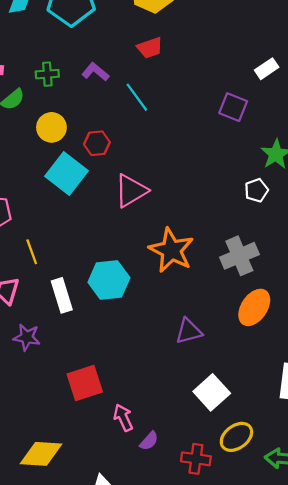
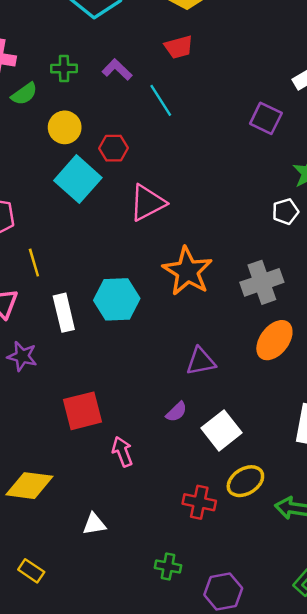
purple semicircle: (149, 441) -> (176, 412), moved

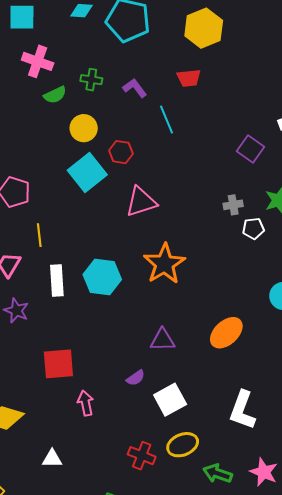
gray cross: (262, 282) -> (233, 205), moved, size x0.6

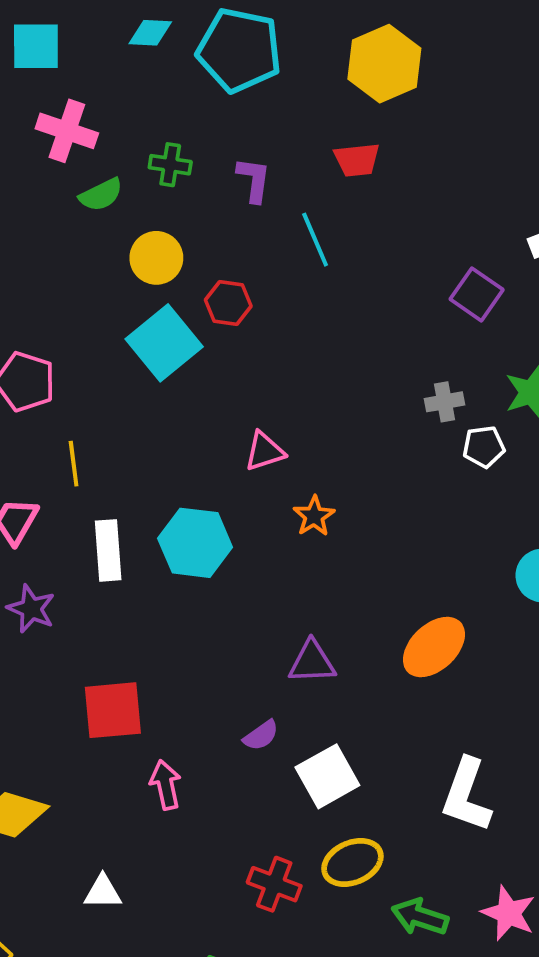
purple L-shape: (135, 88) -> (254, 180), turned 45
pink triangle: (141, 202) -> (265, 451), moved, size x0.7
orange star: (164, 264) -> (314, 516), size x0.5

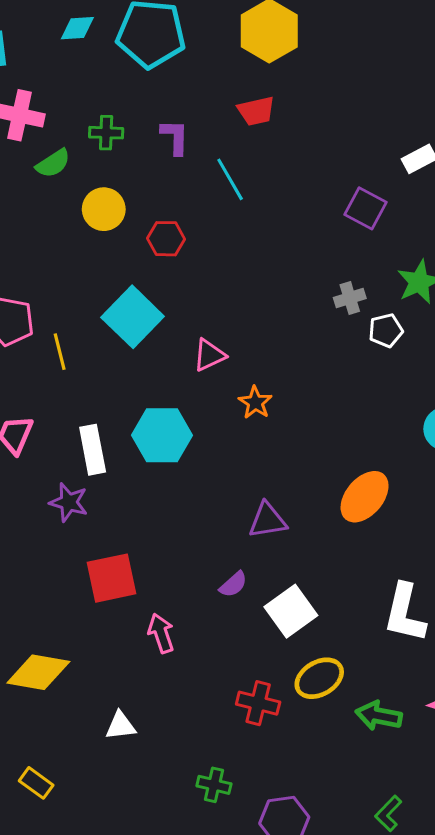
cyan square: (164, 343) -> (133, 317), moved
yellow line: (74, 464) -> (60, 352), moved
purple star: (31, 609) -> (69, 502), moved

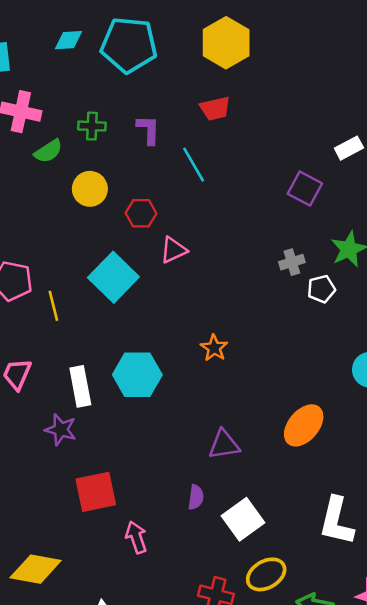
pink triangle: (209, 355) -> (173, 250), moved
purple semicircle: (233, 584) -> (196, 497), turned -40

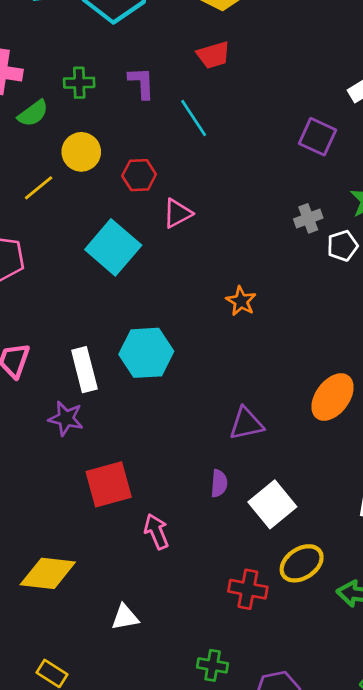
yellow line: (53, 306) -> (39, 188), moved, turned 68
orange star: (214, 348) -> (241, 301), moved

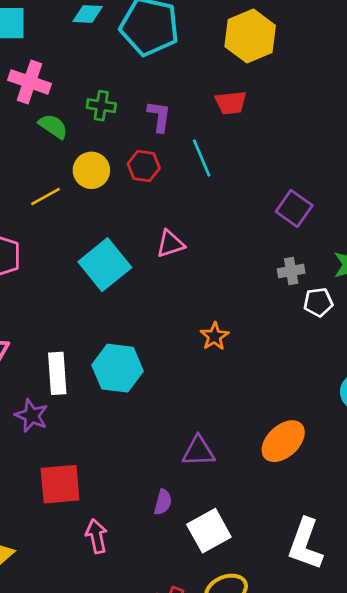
green semicircle: (33, 113) -> (53, 126), turned -120
purple square: (317, 137) -> (294, 208), moved
red hexagon: (139, 175) -> (144, 166), moved

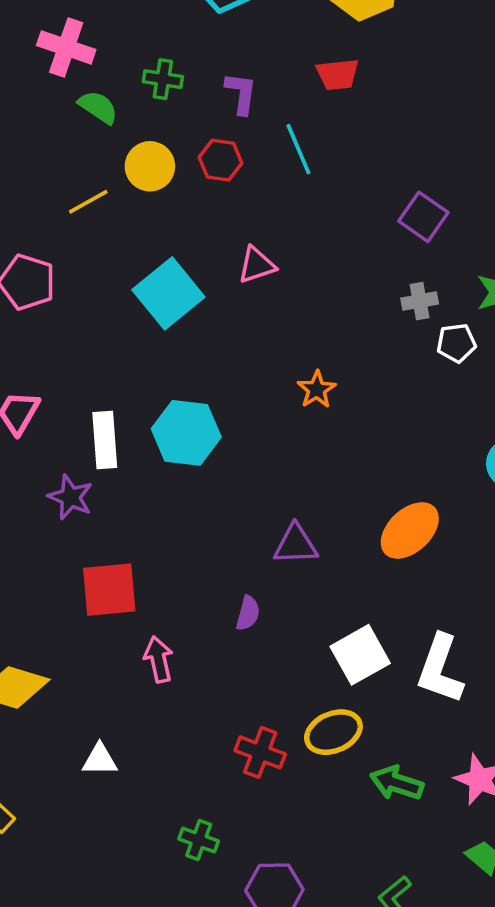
white square: (209, 531) -> (360, 655), moved

